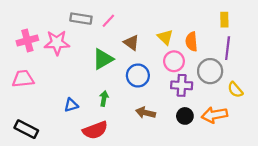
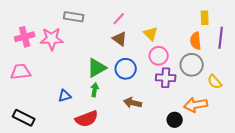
pink line: (108, 21) -> (119, 19), moved
orange semicircle: (191, 42) -> (196, 41), moved
purple line: (228, 48) -> (221, 38), moved
green triangle: (103, 59) -> (97, 68), moved
black circle: (185, 116) -> (175, 120), moved

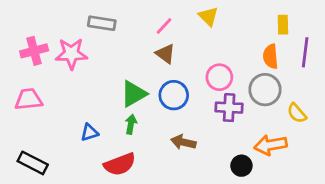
yellow triangle: (151, 34) -> (208, 16), moved

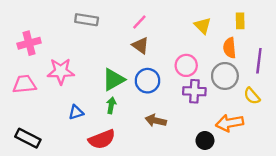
yellow triangle: (208, 16) -> (203, 26), moved
purple line: (305, 52) -> (259, 61), moved
pink star: (71, 54) -> (61, 71), moved

